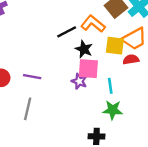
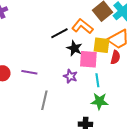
red semicircle: (131, 59) -> (115, 57), turned 112
pink square: (88, 69) -> (88, 59), moved
gray line: (28, 109) -> (44, 100), moved

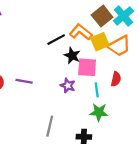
yellow square: (101, 45) -> (100, 42), moved, turned -30
red semicircle: (115, 57) -> (116, 79), moved
gray line: (44, 100) -> (50, 126), moved

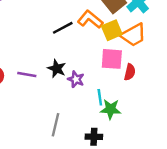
black star: (72, 56) -> (57, 69), moved
pink square: (87, 67) -> (112, 59), moved
cyan line: (97, 90) -> (100, 97), moved

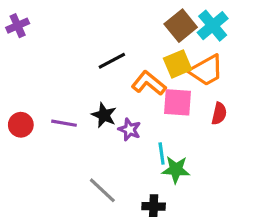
orange L-shape: (90, 19) -> (149, 83), moved
red semicircle: (130, 72) -> (219, 114), moved
gray line: (56, 125) -> (102, 190), turned -60

